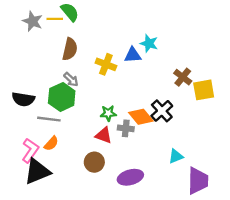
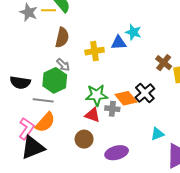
yellow cross: (106, 64) -> (95, 51), turned -30
green star: (108, 113) -> (97, 95), size x1.5
orange semicircle: (51, 143) -> (45, 122), size x1.5

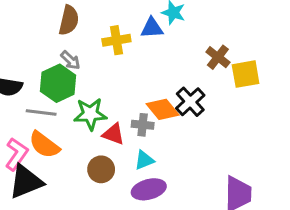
green star: (97, 95) -> (90, 114), moved
orange semicircle: (45, 122) -> (44, 145), turned 85
cyan triangle: (157, 134) -> (144, 160), moved

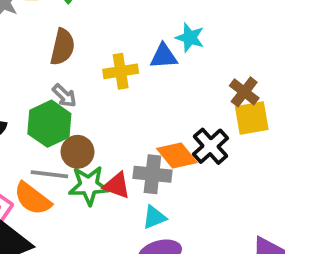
yellow square: (246, 74) -> (252, 118), moved
gray line: (41, 112) -> (49, 174), moved
green star: (90, 114) -> (89, 186), moved
gray cross: (143, 125) -> (152, 174), size x1.4
brown circle: (101, 169) -> (78, 152), moved

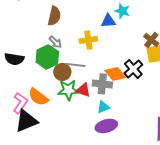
yellow cross: (121, 71) -> (88, 40), moved
gray line: (49, 174) -> (75, 65), moved

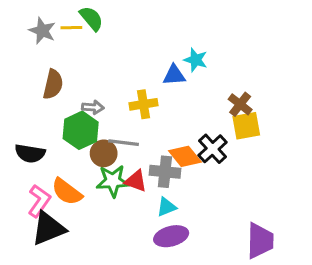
brown semicircle: (54, 16) -> (53, 84), moved
gray arrow: (55, 42) -> (93, 107), turned -40
black semicircle: (14, 59) -> (30, 153), moved

